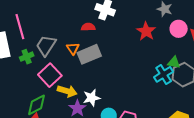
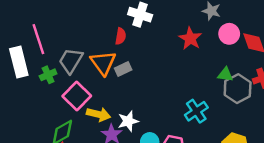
red semicircle: (88, 27) -> (121, 36), turned 104
orange triangle: (73, 48) -> (103, 63), size x1.6
gray rectangle: (89, 54) -> (123, 69), size x0.6
cyan cross: (164, 74) -> (196, 111), moved

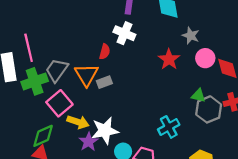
green cross: (48, 75) -> (35, 81), size x1.6
white star: (128, 121) -> (105, 131), size x1.4

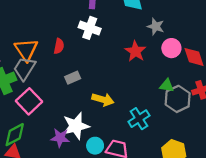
red semicircle: (105, 52) -> (59, 46), moved
orange triangle: (86, 75) -> (26, 50), moved
yellow arrow: (78, 122) -> (103, 100), moved
purple star: (88, 142) -> (60, 138), turned -30

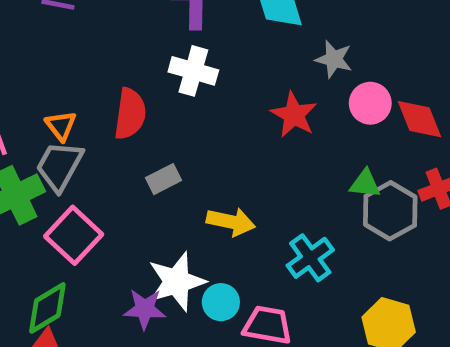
red semicircle: (59, 46) -> (130, 114), size x1.5
orange triangle: (26, 50) -> (61, 126), size x0.6
cyan circle: (95, 146) -> (221, 302), moved

